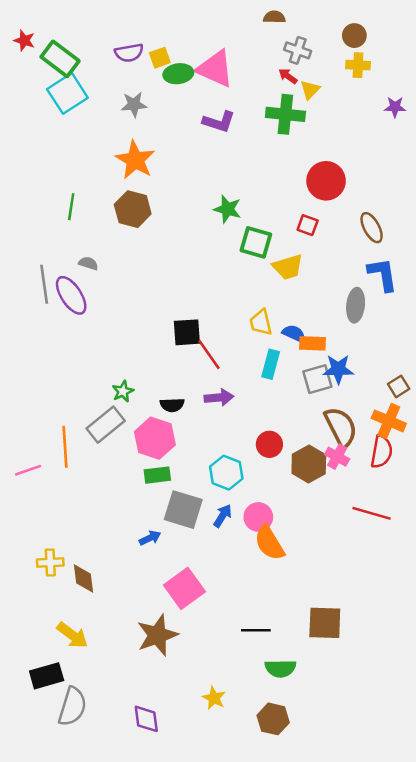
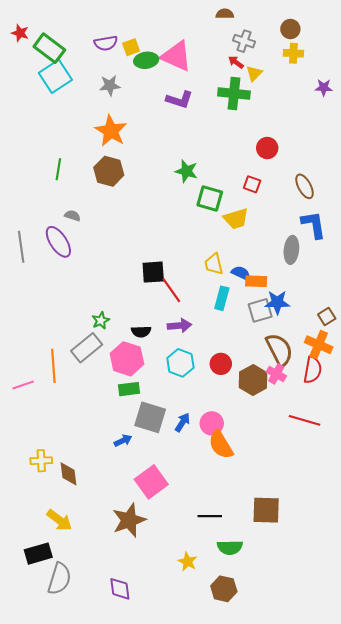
red circle: (326, 181) -> (267, 148), size x0.7
gray line: (44, 284) -> (21, 247), moved
cyan hexagon: (226, 473) -> (180, 363), moved
yellow star: (214, 698) -> (188, 562), moved

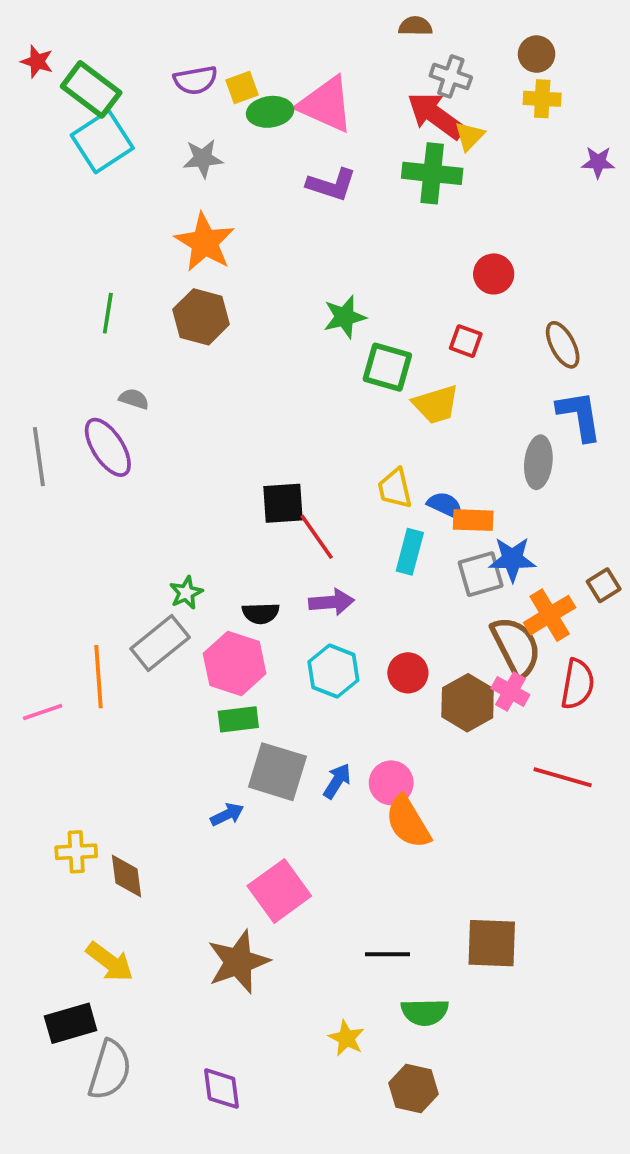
red arrow: (236, 62) -> (436, 116), size x2.0
green star: (186, 171) -> (345, 317), turned -30
orange cross: (319, 345) -> (550, 615), moved, turned 36

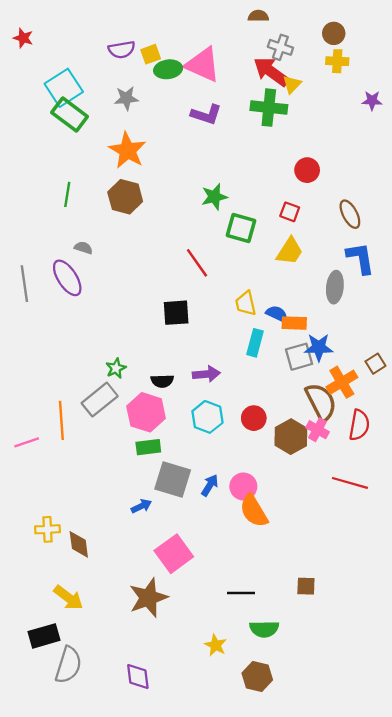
green rectangle: (91, 89) -> (70, 114), moved
yellow trapezoid: (436, 404) -> (290, 251), moved, turned -40
red line: (317, 537) -> (197, 263), moved
brown square: (492, 943) -> (306, 586), size x0.6

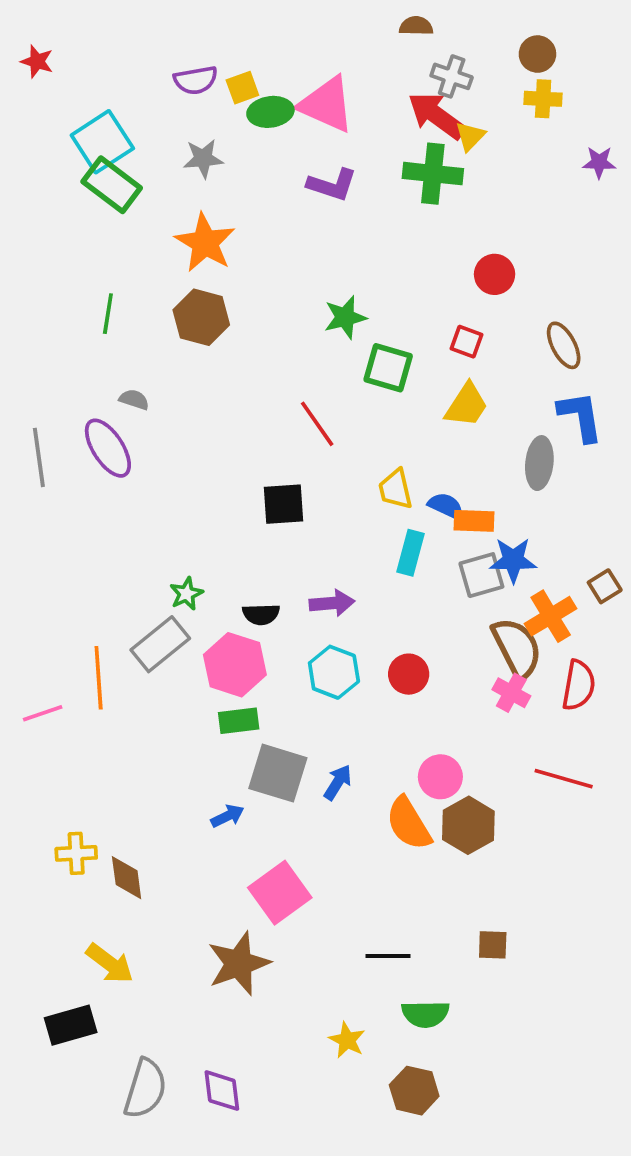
brown hexagon: (291, 437) -> (468, 825), moved
pink circle: (243, 486) -> (440, 777), moved
gray semicircle: (68, 665) -> (145, 1089), moved

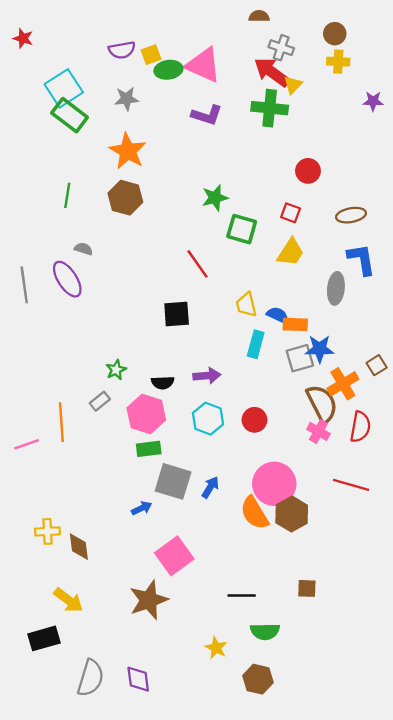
brown ellipse: (564, 345) -> (351, 215), turned -72
gray rectangle: (160, 644) -> (100, 401), size x0.6
pink circle: (440, 777) -> (274, 484), size x1.6

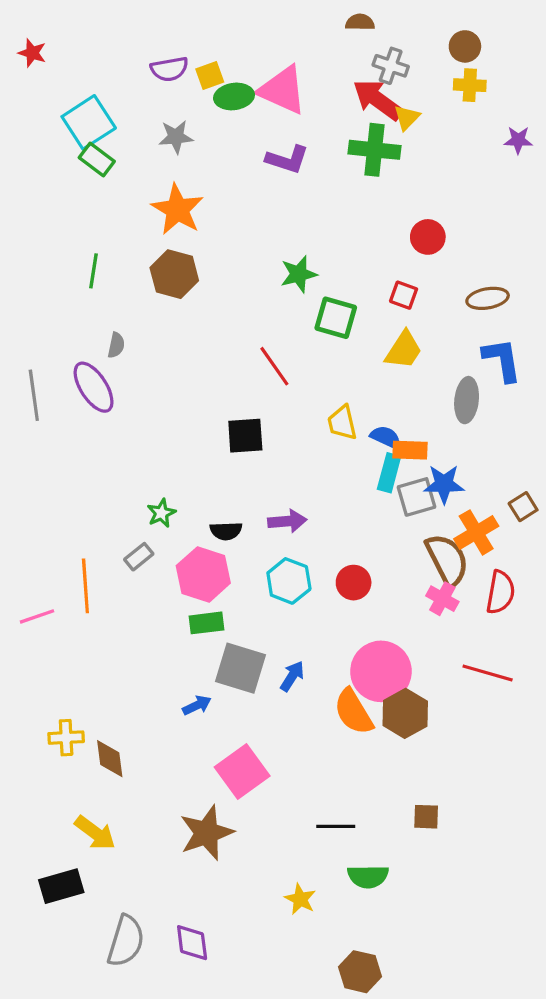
green rectangle: (70, 115) -> (97, 159), size x0.7
gray semicircle: (84, 249) -> (116, 345), turned 84
cyan rectangle: (256, 344) -> (389, 473), moved
brown hexagon: (258, 679) -> (360, 972), moved

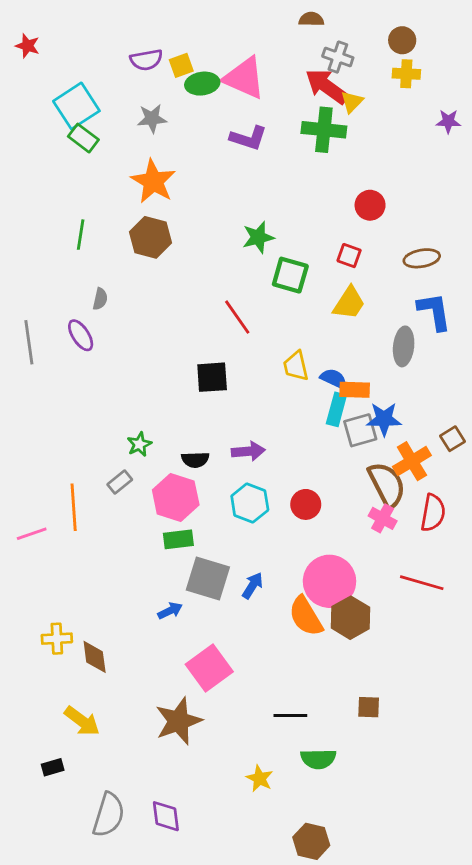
purple ellipse: (94, 387) -> (81, 335), size x0.7
black rectangle: (61, 886) -> (53, 767), size x0.6

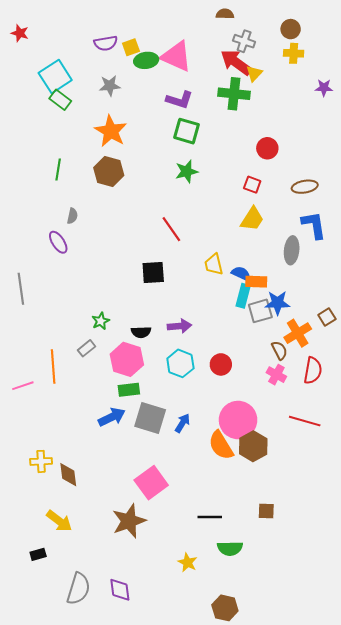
green square: (290, 275) -> (187, 131), moved
gray line: (29, 342) -> (21, 289), moved
brown semicircle: (387, 485) -> (279, 350), size x0.6
blue arrow: (170, 611) -> (112, 417), moved, size x1.5

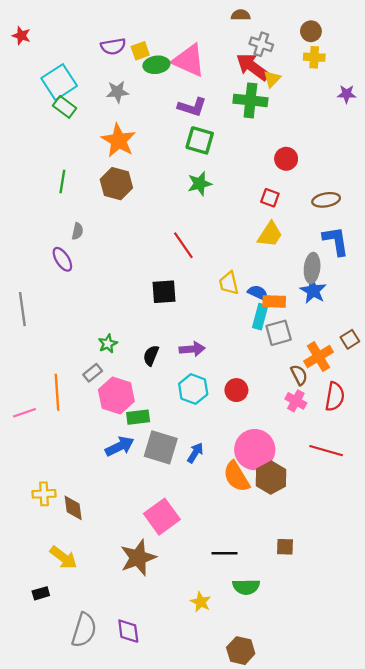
blue star: (277, 303) -> (313, 291), moved, turned 30
black semicircle: (141, 332) -> (151, 355), turned 114
pink hexagon: (127, 359) -> (116, 395), moved

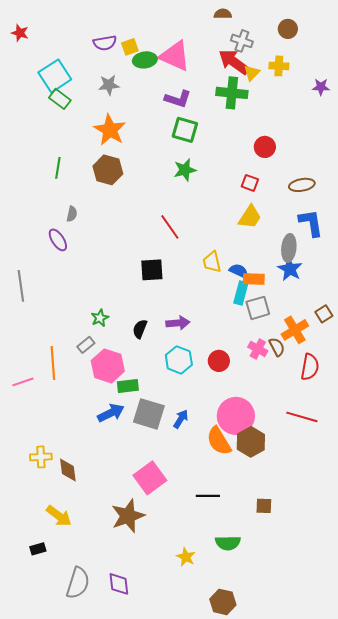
yellow cross: (314, 57) -> (279, 66), moved
pink cross: (296, 401) -> (258, 349), moved
black line: (224, 553) -> (208, 496), moved

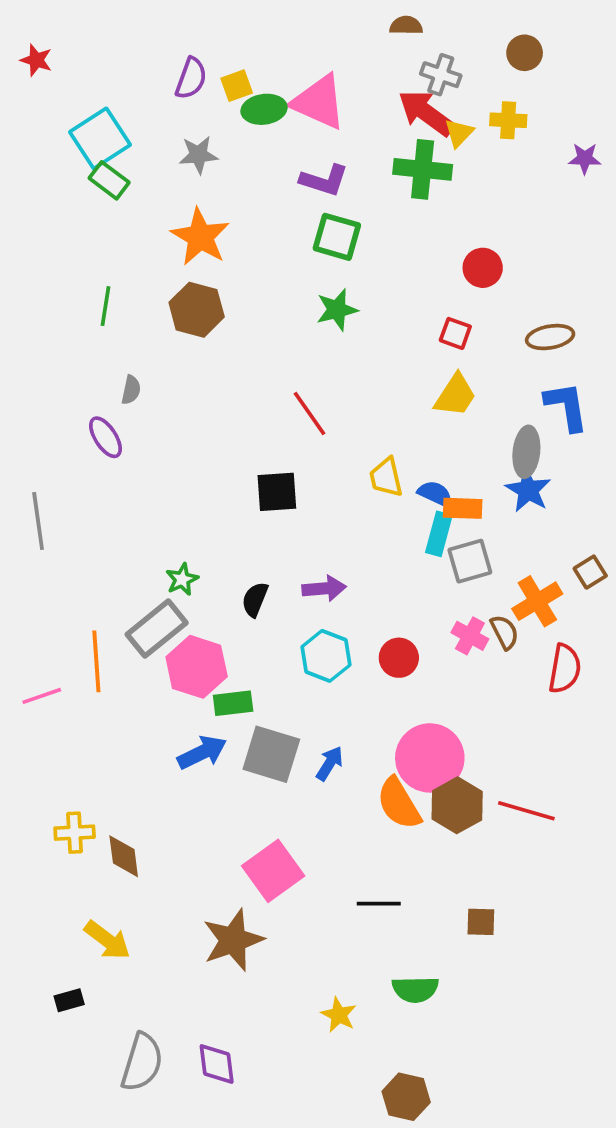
purple semicircle: (105, 43) -> (191, 78), turned -60
gray rectangle: (86, 345) -> (157, 629), size x1.8
red line: (302, 417) -> (526, 811), moved

